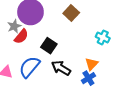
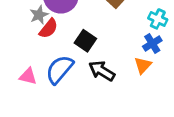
cyan cross: (103, 37) -> (158, 19), moved
blue cross: (88, 78) -> (152, 44), moved

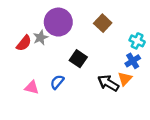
red semicircle: (49, 28) -> (24, 43), moved
blue semicircle: (59, 69) -> (57, 82), size x0.6
black arrow: (102, 71) -> (108, 83), moved

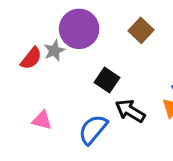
blue semicircle: (57, 82) -> (93, 129), moved, size x1.5
black arrow: (108, 83) -> (130, 111), moved

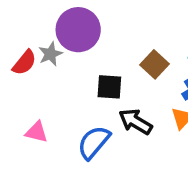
brown square: (141, 30) -> (154, 64), moved
black square: (107, 80) -> (109, 87), turned -30

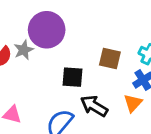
brown square: (154, 64) -> (110, 59), turned -30

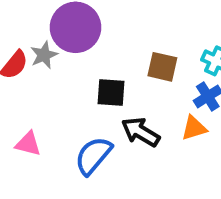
orange triangle: (133, 103) -> (194, 128), turned 30

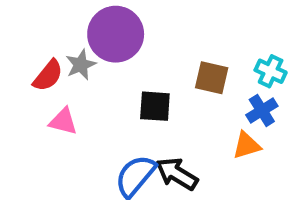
black arrow: (141, 132) -> (177, 174), moved
pink triangle: (28, 144) -> (63, 121), moved

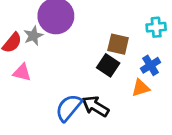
cyan cross: (271, 71) -> (156, 27), moved, turned -30
black square: (155, 106) -> (108, 65), moved, turned 30

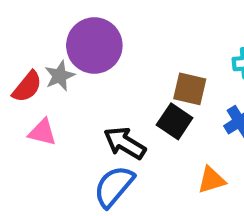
orange triangle: (141, 88) -> (211, 180), moved
black arrow: (95, 106) -> (125, 143), moved

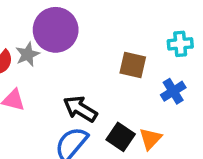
black square: (175, 121) -> (121, 137), moved
orange triangle: (211, 180) -> (150, 139), turned -30

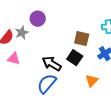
purple circle: (56, 30) -> (38, 19), size x0.6
black square: (121, 137) -> (75, 58), moved

